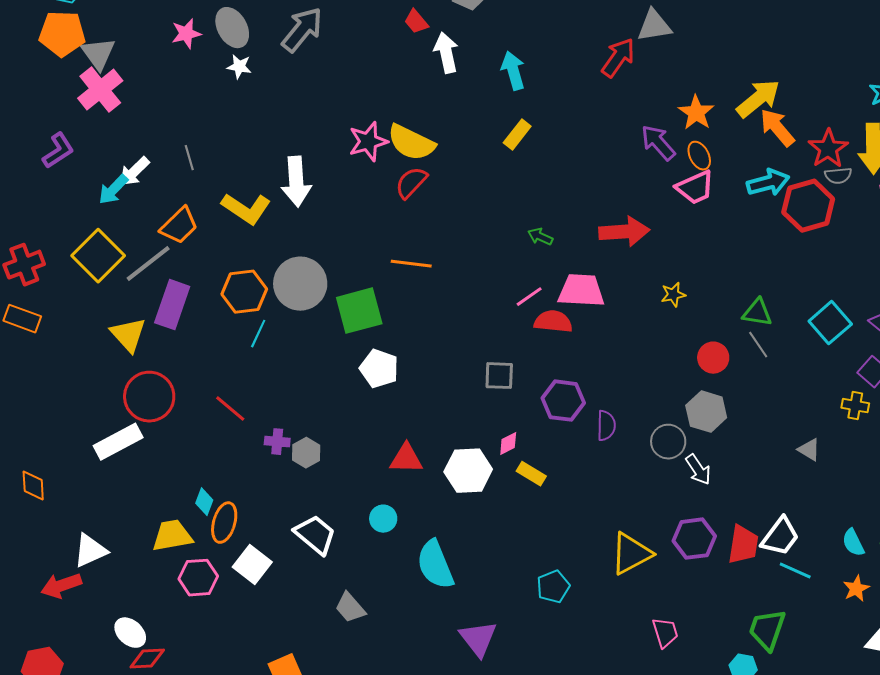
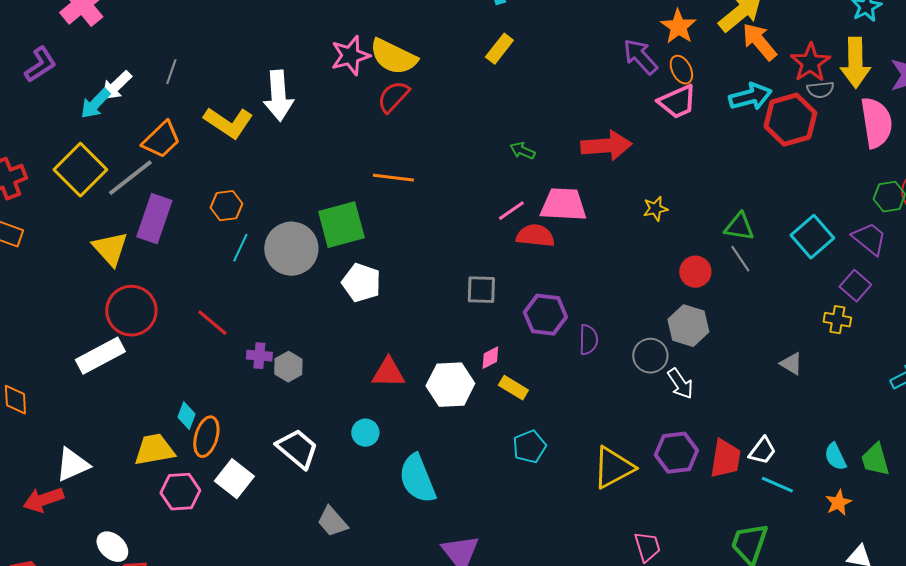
gray line: (189, 158) -> (171, 72), turned 35
gray circle: (300, 284) -> (291, 249), moved
orange hexagon: (244, 292) -> (226, 206), size x0.7
white trapezoid: (780, 537) -> (762, 451), size x0.7
cyan pentagon: (553, 587) -> (529, 447), moved

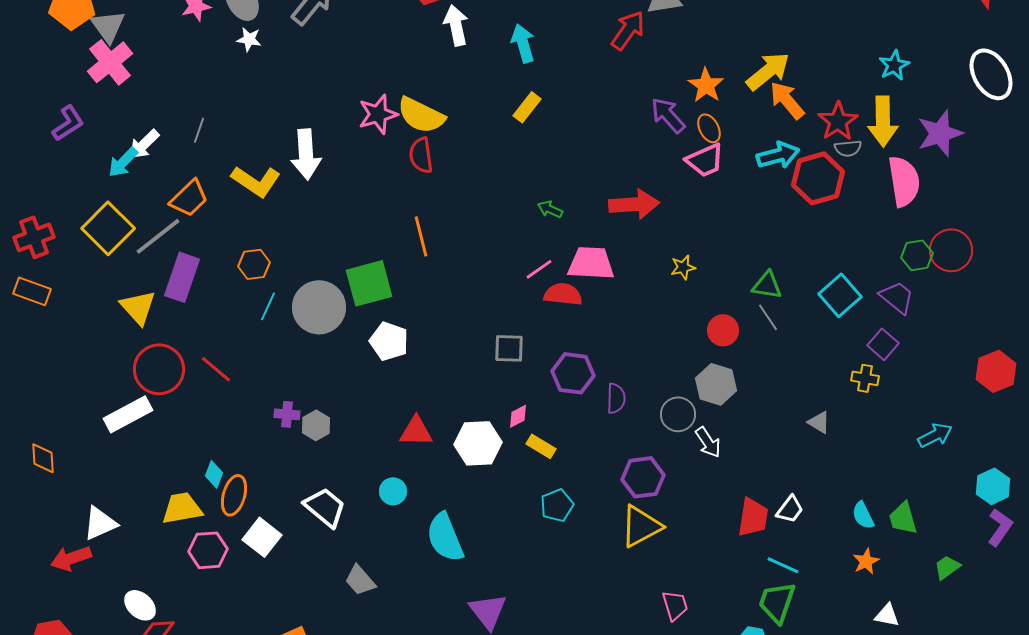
red semicircle: (393, 97) -> (421, 155), turned -51
orange line: (393, 178) -> (421, 236), turned 69
red line: (212, 323) -> (216, 369), moved
purple hexagon: (676, 453) -> (643, 477), moved
cyan line: (777, 485) -> (783, 565), moved

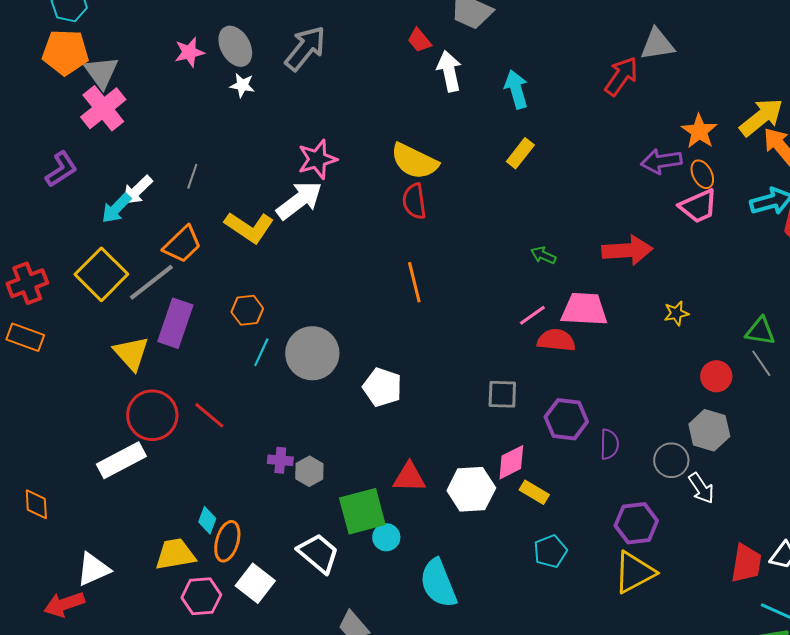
pink star: (378, 114) -> (317, 159), moved
purple arrow: (668, 115) -> (661, 161), turned -57
white arrow: (306, 154) -> (299, 200), turned -123
green square: (369, 283) -> (362, 511), moved
pink diamond: (518, 416) -> (511, 462), size x1.5

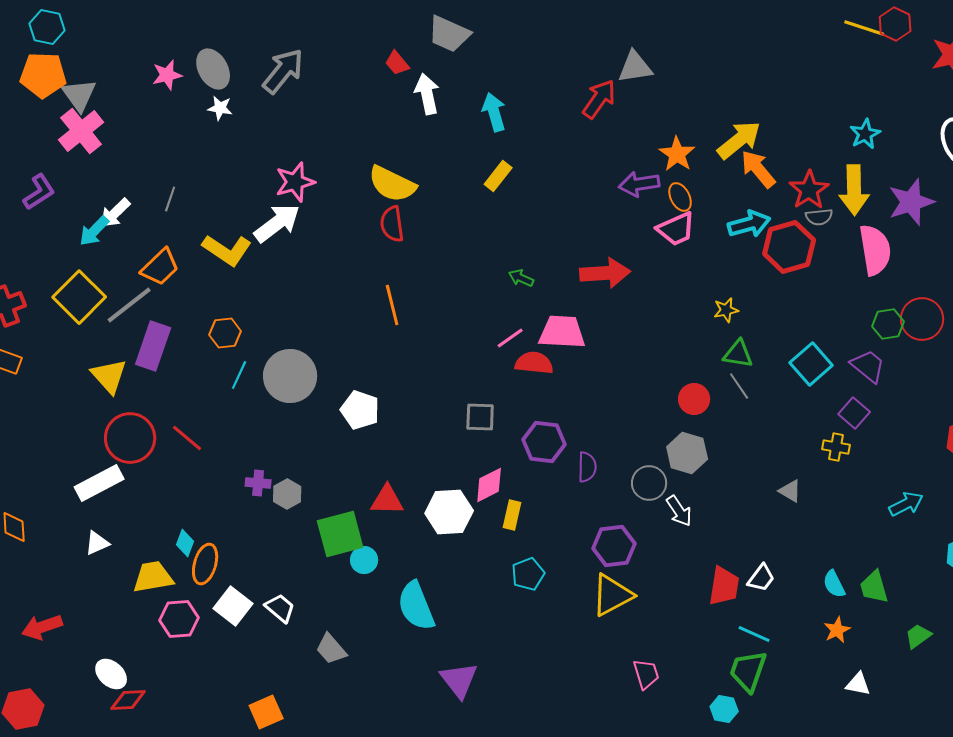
yellow star: (676, 313) -> (726, 310), moved
yellow rectangle: (534, 492) -> (512, 515), turned 72
white trapezoid: (318, 553) -> (280, 608), moved, size x0.7
white triangle: (93, 569) -> (97, 543), moved, size x0.7

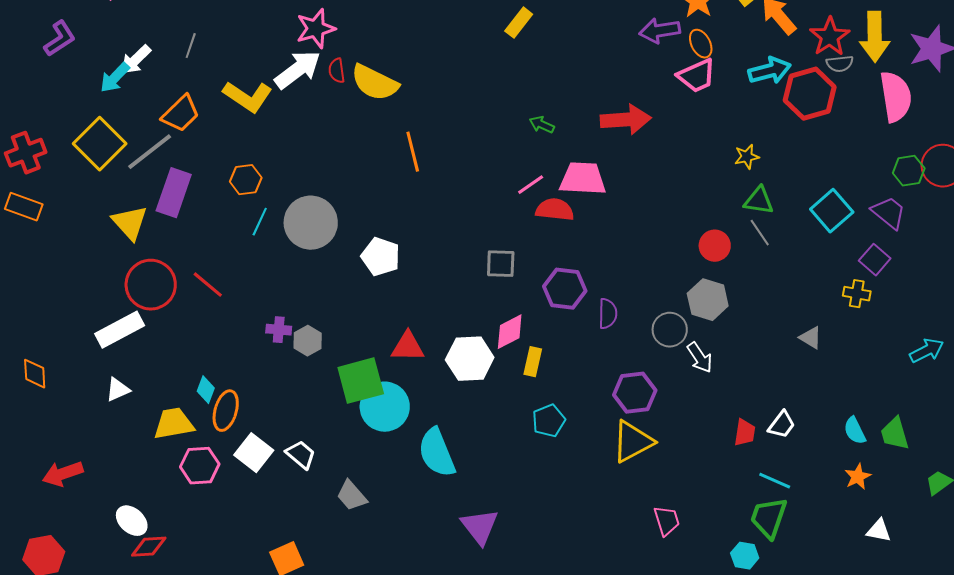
yellow semicircle: (392, 184) -> (375, 83), moved
red semicircle: (392, 224) -> (337, 71), moved, size x0.7
cyan circle: (364, 560) -> (385, 407), size x1.8
red trapezoid: (724, 586) -> (745, 433), size x0.7

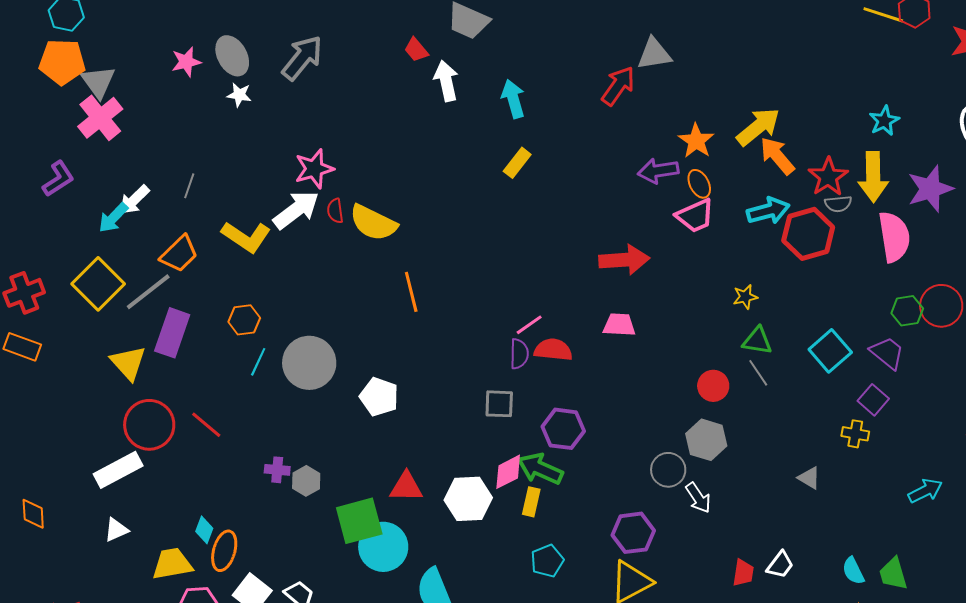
green arrow: (542, 125) -> (540, 469), moved, size x1.8
pink trapezoid: (583, 179) -> (619, 325), moved, size x0.7
purple semicircle: (608, 314) -> (519, 354), moved

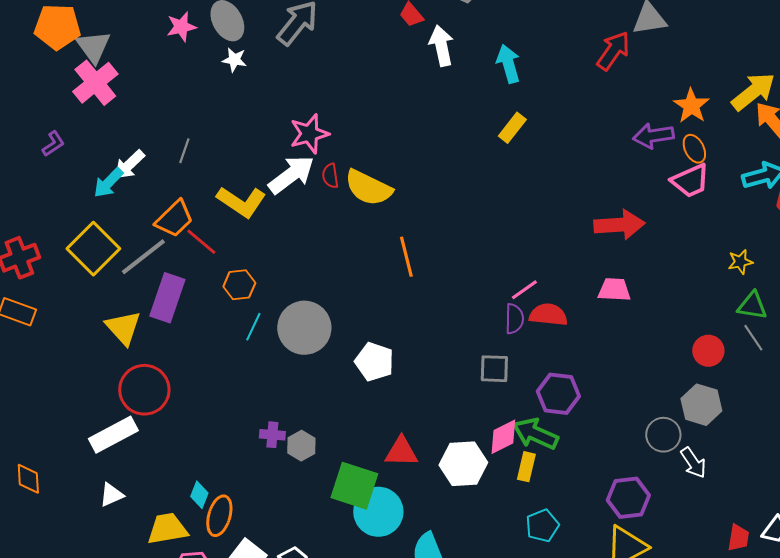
purple L-shape: (58, 179) -> (53, 144), size x0.7
red line: (206, 425) -> (201, 242), moved
green square: (359, 521) -> (354, 486), turned 33

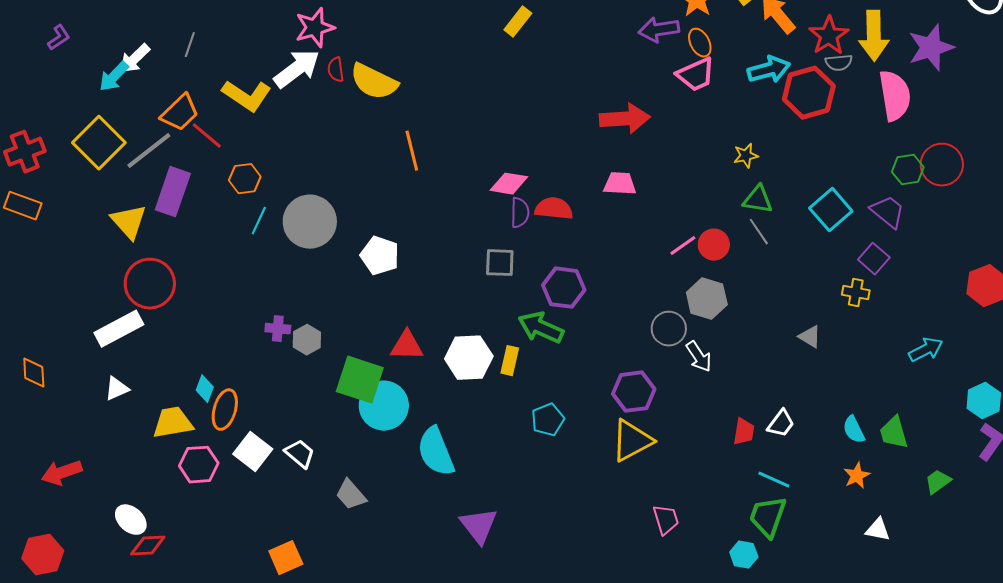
pink line: (524, 290) -> (683, 246), moved
pink diamond: (503, 437) -> (509, 184), moved, turned 36
yellow rectangle: (526, 467) -> (510, 361), moved

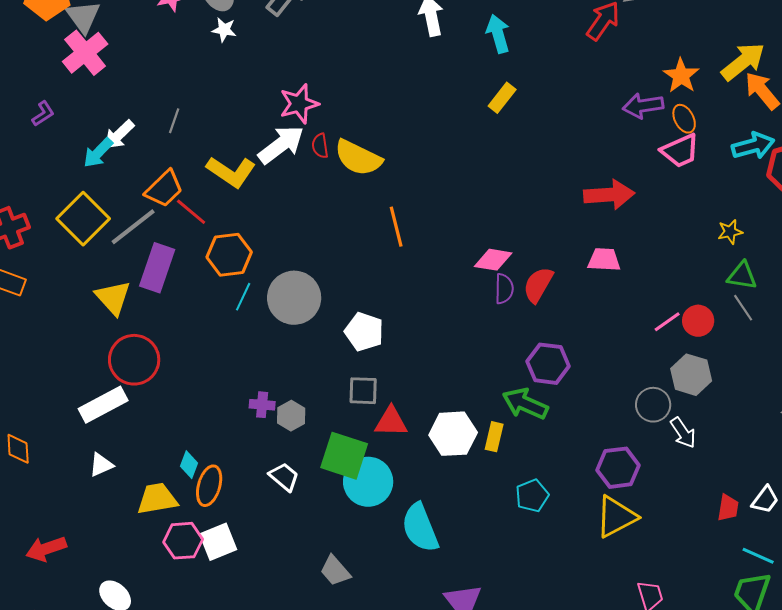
orange hexagon: (245, 179) -> (229, 255), size x1.4
red semicircle: (554, 209) -> (538, 285), turned -66
gray square: (500, 263) -> (363, 391), moved
white square: (253, 452) -> (218, 542), moved, turned 30
white trapezoid: (300, 454) -> (284, 477), moved

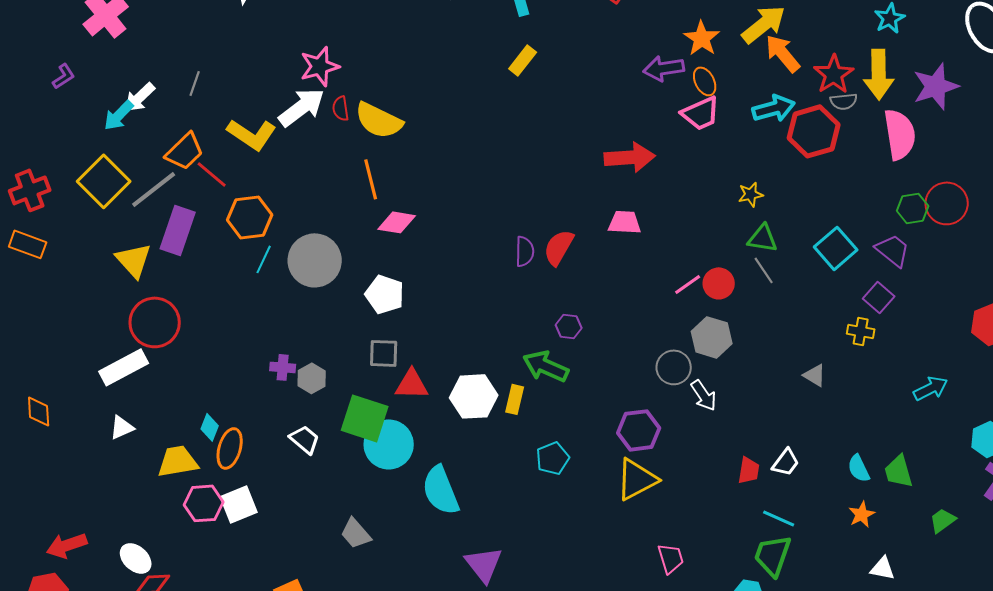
orange line: (396, 227) -> (371, 179), moved
pink diamond: (493, 260) -> (397, 222), moved
purple hexagon: (548, 364) -> (569, 326), size x0.6
red arrow: (46, 549) -> (67, 545), moved

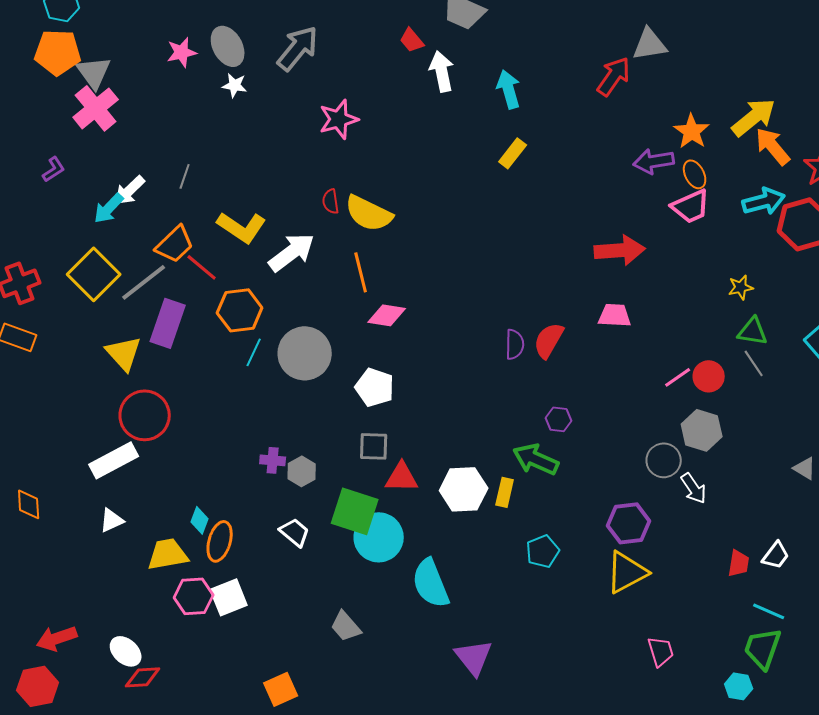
pink star: (320, 66) -> (339, 119), moved
white arrow: (302, 107) -> (292, 252), moved

